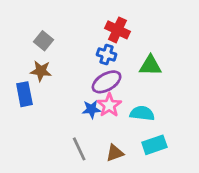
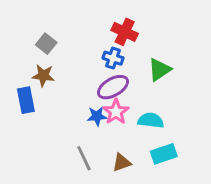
green triangle: (150, 65) -> (159, 70), turned -35

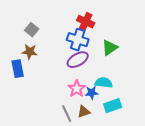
blue cross: (113, 58) -> (78, 40), size x1.5
pink star: (116, 112) -> (77, 89), moved
blue star: (97, 116) -> (92, 93), moved
gray line: (84, 158) -> (67, 114), moved

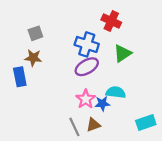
red cross: (86, 22) -> (111, 21), moved
gray square: (32, 30) -> (35, 33), turned 32
cyan rectangle: (113, 106) -> (146, 122), moved

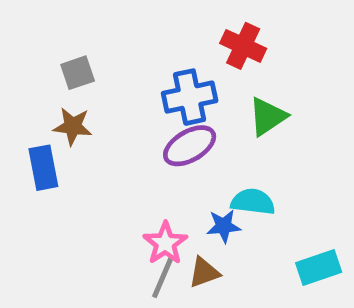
blue cross: (87, 44) -> (190, 97), turned -30
pink star: (86, 99) -> (165, 243), moved
gray line: (74, 127) -> (163, 277), turned 48

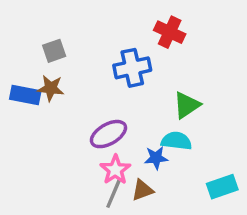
green triangle: (267, 117) -> (187, 105), moved
purple ellipse: (190, 146) -> (108, 134), moved
blue rectangle: (43, 168) -> (25, 95), moved, turned -68

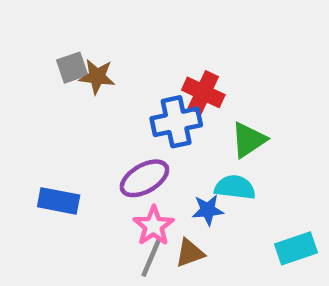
red cross: (170, 32) -> (203, 92), moved
blue cross: (132, 68) -> (176, 122), moved
brown star: (51, 88) -> (97, 77), moved
blue rectangle: (25, 95) -> (59, 201), moved

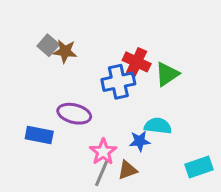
gray square: (72, 68) -> (48, 45), turned -30
green triangle: (249, 140) -> (167, 74), moved
purple ellipse: (144, 178) -> (74, 114), moved, turned 44

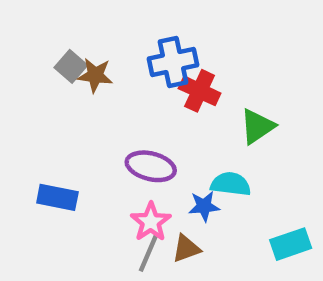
green triangle: (167, 74) -> (257, 126), moved
blue cross: (118, 82) -> (173, 62), moved
purple ellipse: (74, 114) -> (151, 166), moved

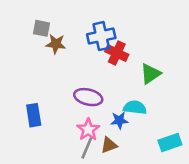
gray square: (71, 66) -> (42, 28), moved, turned -30
blue rectangle: (57, 197) -> (34, 115), turned 70

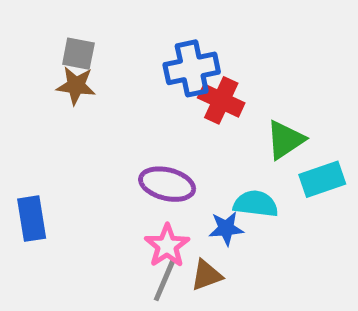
brown star: (56, 44) -> (76, 86), moved
blue rectangle: (34, 115) -> (32, 219), moved
cyan rectangle: (170, 142) -> (322, 179), moved

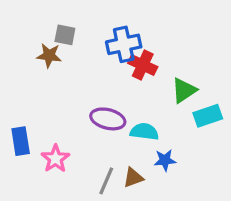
gray square: (78, 54) -> (65, 35), moved
cyan semicircle: (256, 204) -> (144, 132), moved
blue star: (226, 228) -> (165, 160), moved
pink star: (167, 246) -> (55, 159), moved

